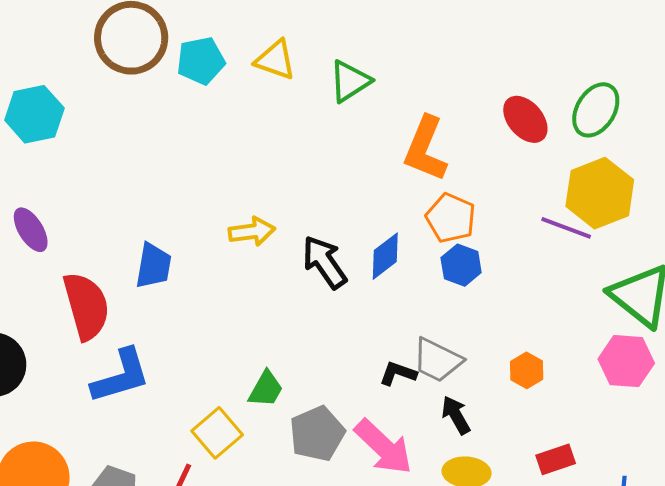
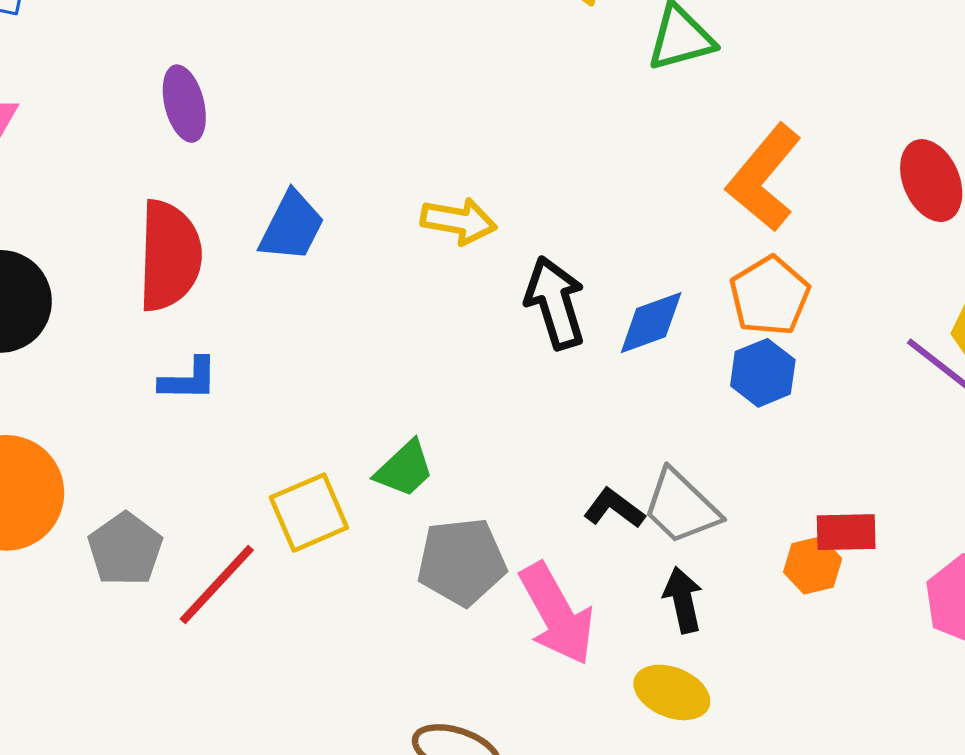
purple ellipse: (31, 230) -> (184, 104), moved
blue L-shape: (121, 376) -> (189, 379), size x0.6
red rectangle: (556, 459) -> (846, 532), moved

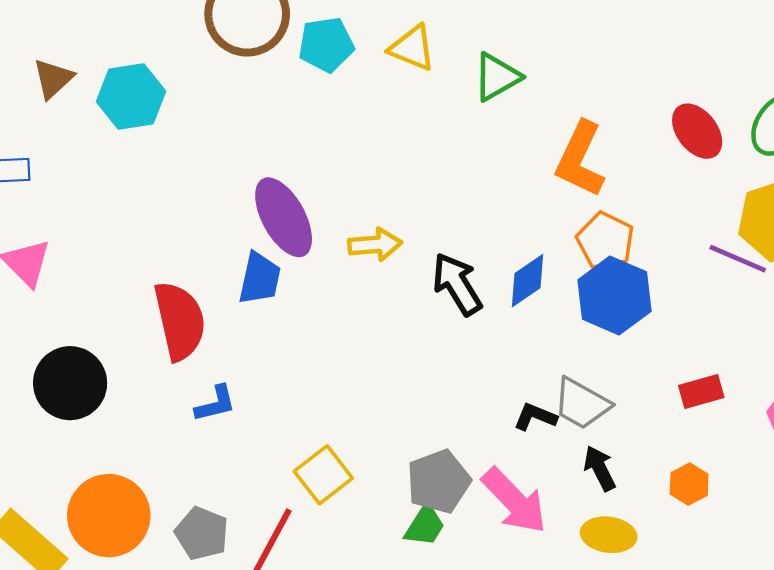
purple ellipse: (184, 104) -> (284, 217), moved, size x1.5
blue hexagon: (763, 373) -> (614, 296), size x1.6
green trapezoid: (404, 469) -> (425, 525), moved
orange hexagon: (813, 565) -> (689, 484), moved

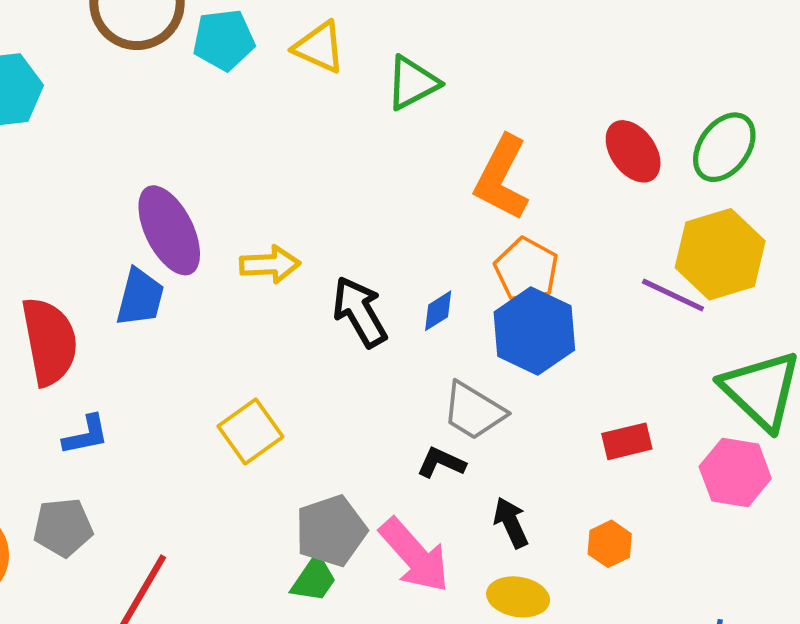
blue diamond: (527, 281) -> (438, 311), size x0.7
gray trapezoid: (582, 404) -> (474, 411), moved
yellow square: (323, 475) -> (250, 431), moved
gray pentagon: (202, 533) -> (63, 527), moved, turned -30

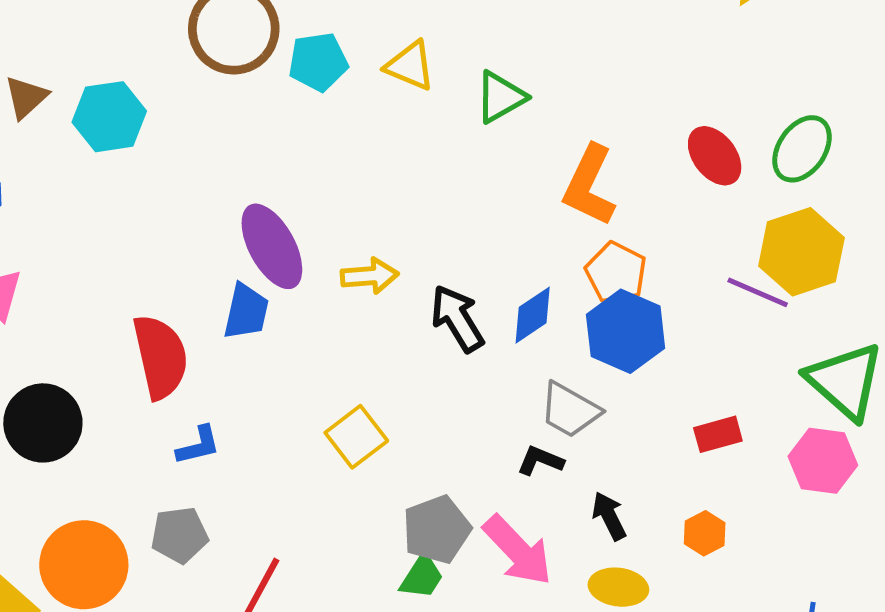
blue diamond: (438, 311) -> (533, 315), size x1.4

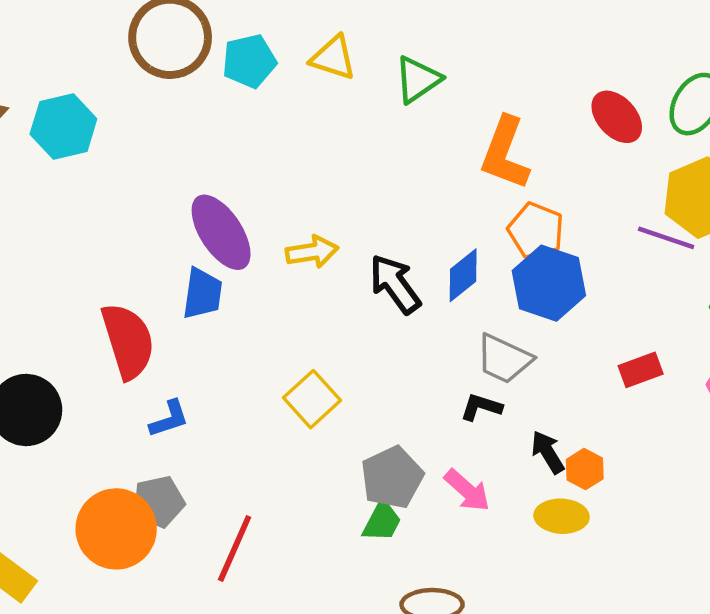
orange hexagon: (705, 533) -> (585, 469), moved
pink arrow: (518, 550) -> (467, 490), size x0.7
orange circle: (84, 565) -> (116, 529), moved

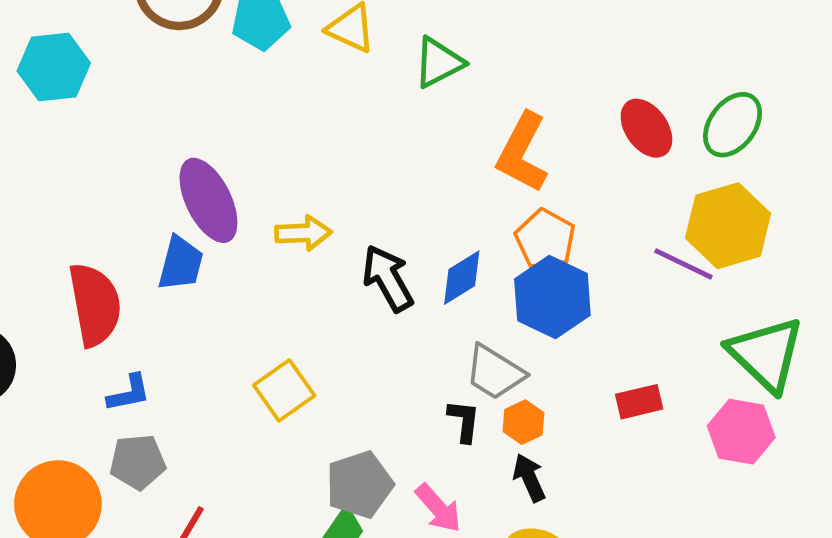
black L-shape: (481, 407) -> (464, 421), turned 72
orange hexagon: (585, 469) -> (523, 422), moved
gray pentagon: (158, 502) -> (138, 462), moved

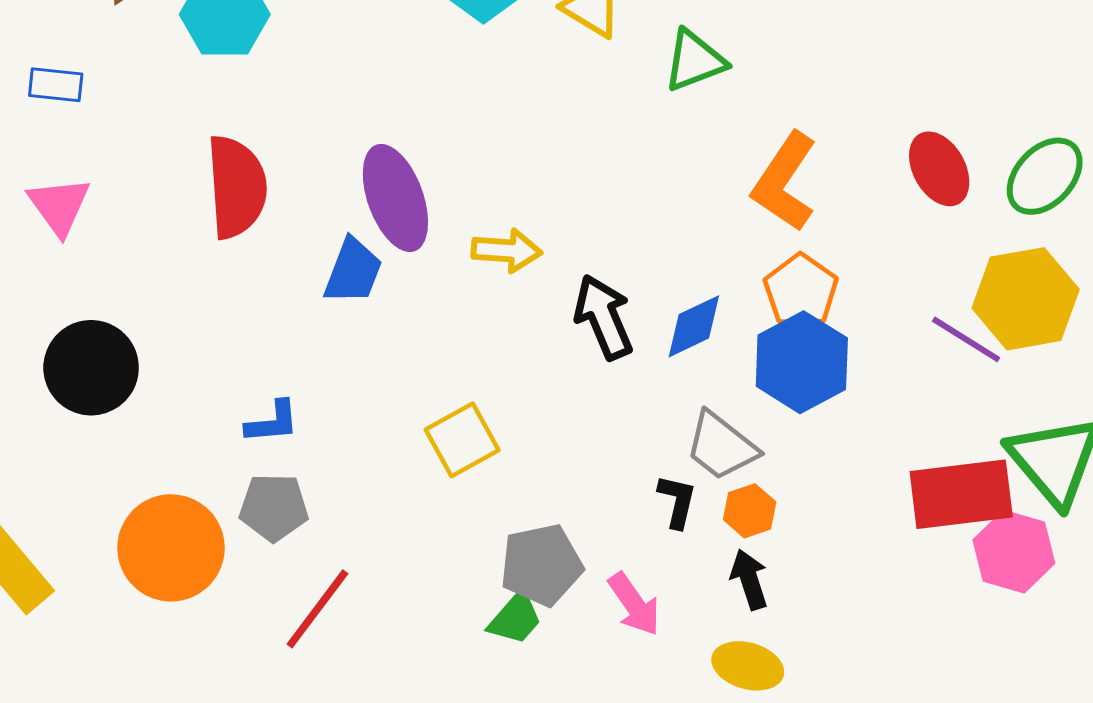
red semicircle: (95, 305) -> (237, 187), moved
red rectangle: (639, 402) -> (961, 494), moved, size x1.8

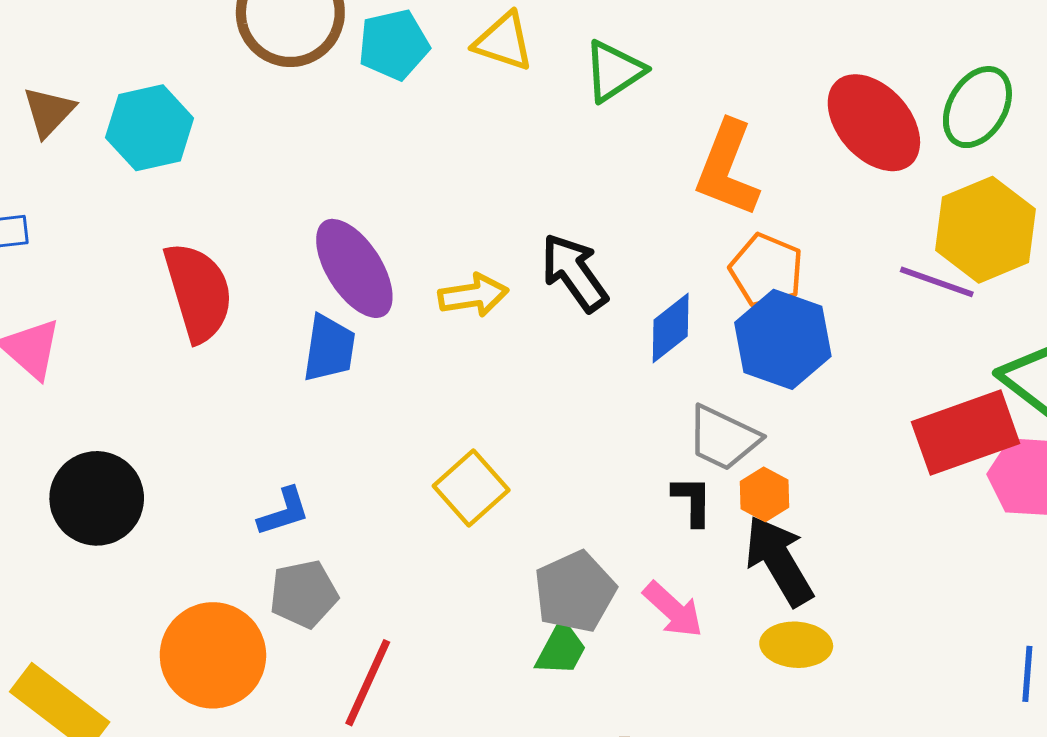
red ellipse: (939, 169) -> (874, 123), size x1.4
black arrow: (604, 317) -> (574, 272), moved
black arrow: (749, 579) -> (779, 561), size x1.6

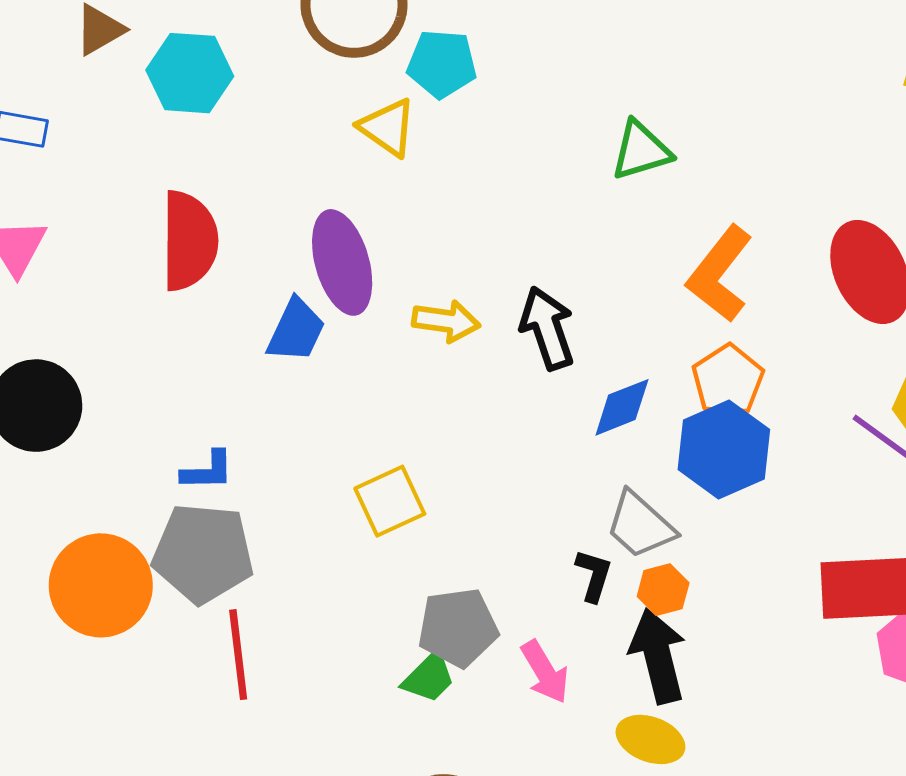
yellow triangle: (504, 41) -> (388, 127), moved
gray pentagon: (304, 594) -> (203, 553), size x1.5
red line: (368, 683) -> (238, 655), turned -48

